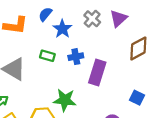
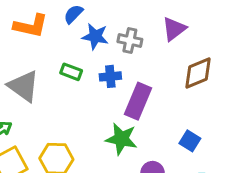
gray cross: (92, 19) -> (130, 41), moved, turned -35
blue star: (62, 29) -> (95, 36), turned -30
green star: (65, 100) -> (121, 139), moved

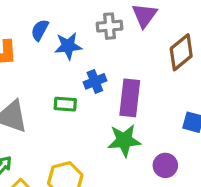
gray cross: (130, 41) -> (109, 26), moved
green rectangle: (71, 72) -> (65, 104), moved

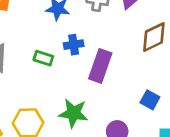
green star: (124, 140) -> (73, 113), moved

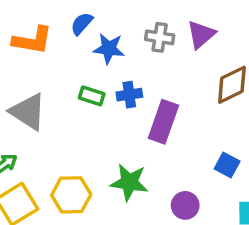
green rectangle: (43, 58) -> (92, 96), moved

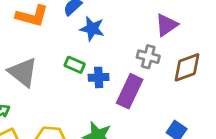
gray cross: (160, 37) -> (148, 57), moved
blue cross: (129, 95) -> (99, 77), moved

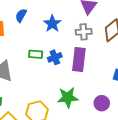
blue star: (92, 29) -> (52, 24), moved, turned -30

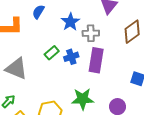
gray cross: (84, 32) -> (91, 33), moved
green rectangle: (36, 54) -> (52, 53), turned -48

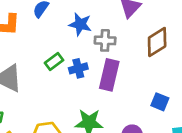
blue star: (70, 22) -> (80, 24), turned -30

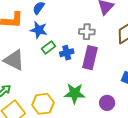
blue star: (80, 24) -> (39, 30), moved

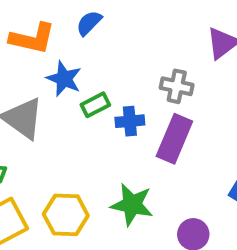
blue star: (39, 30) -> (64, 79), moved

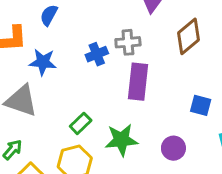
green rectangle: (95, 105) -> (81, 123), moved
blue cross: (130, 121) -> (97, 54), moved

